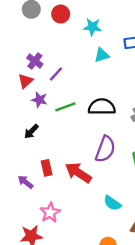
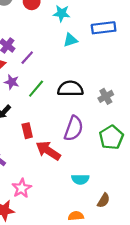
green line: (65, 107) -> (36, 89), turned -30
red rectangle: (47, 168) -> (27, 131), moved
cyan semicircle: (112, 203) -> (80, 179), turned -35

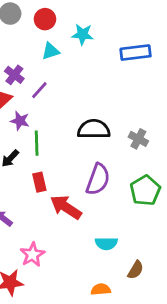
cyan triangle: (70, 40) -> (51, 51), moved
green line: (36, 89) -> (37, 143), moved, turned -42
gray cross: (106, 96) -> (138, 139), turned -32

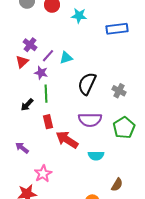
cyan triangle: (51, 51) -> (66, 58), moved
purple star: (20, 121) -> (41, 73), moved
black semicircle: (94, 129) -> (87, 84), turned -65
purple semicircle: (98, 179) -> (90, 120), turned 70
cyan semicircle: (106, 243) -> (96, 156), moved

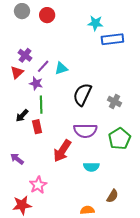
cyan star: (79, 16) -> (95, 23), moved
red rectangle: (48, 122) -> (37, 127), moved
red arrow: (67, 140) -> (62, 151), turned -90

